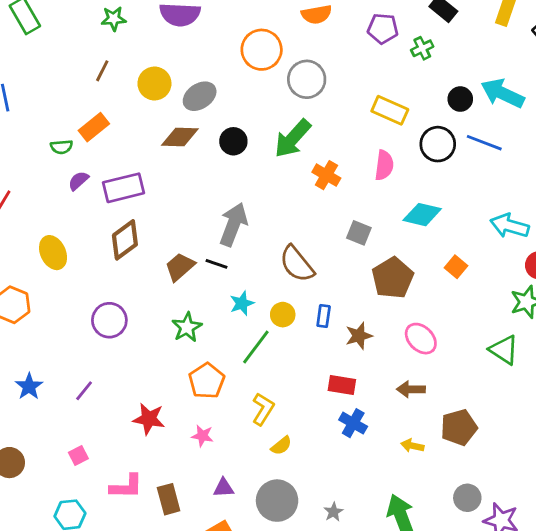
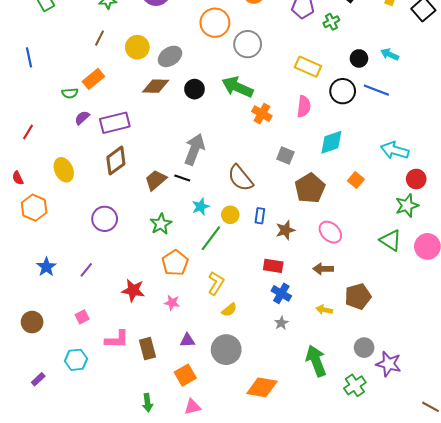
cyan arrow: (503, 93) -> (390, 54), size x0.6
green arrow: (293, 138) -> (237, 87), turned 72
cyan diamond: (422, 215) -> (331, 142), turned -32
gray star: (333, 512) -> (281, 323), moved

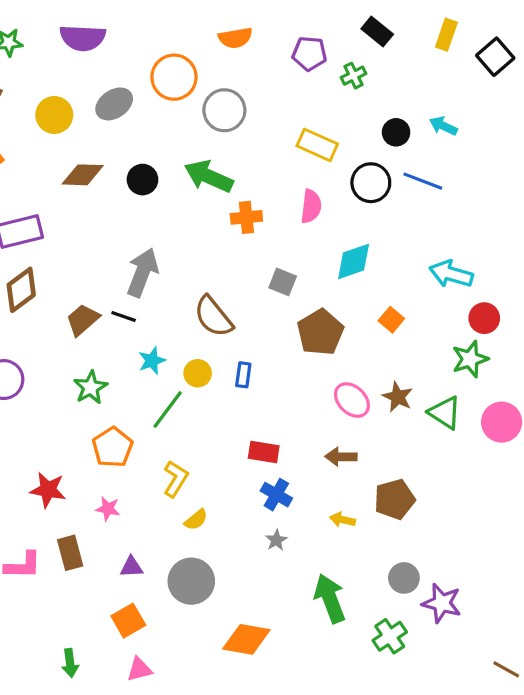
gray ellipse: (170, 56) -> (114, 104), moved
orange cross: (262, 114) -> (246, 217), turned -36
brown star: (285, 230) -> (398, 397), moved, turned -30
brown rectangle: (147, 349) -> (70, 553), moved

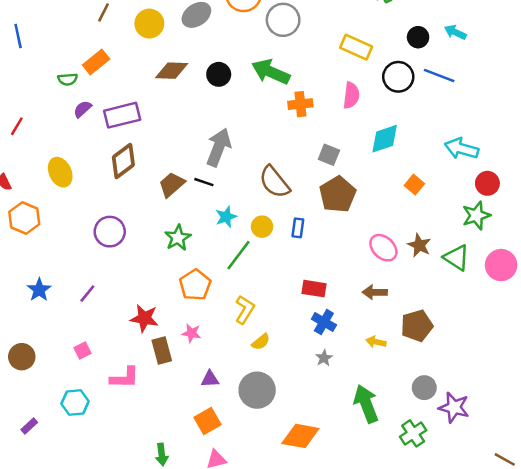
brown pentagon: (320, 332) -> (338, 194), moved
brown rectangle: (70, 553) -> (162, 350), moved

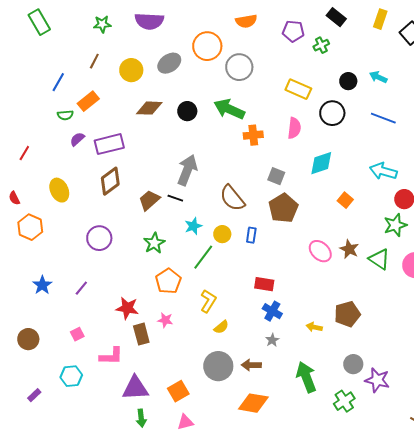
blue line: (18, 36) -> (58, 82), moved, turned 42
blue line: (439, 76) -> (383, 118), moved
brown arrow: (375, 292) -> (251, 365), moved
purple triangle: (210, 379) -> (135, 388), moved, size x1.8

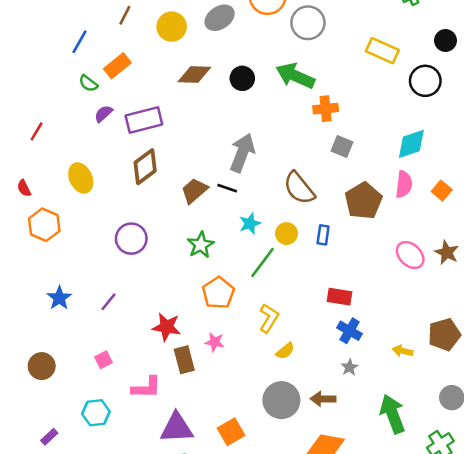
green semicircle: (65, 115) -> (88, 83), turned 42
pink semicircle: (294, 128) -> (404, 184), moved
gray square: (276, 176) -> (342, 146), moved

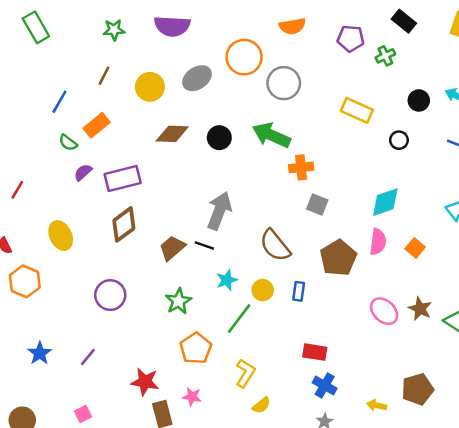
black circle: (425, 81) -> (399, 140), size x0.6

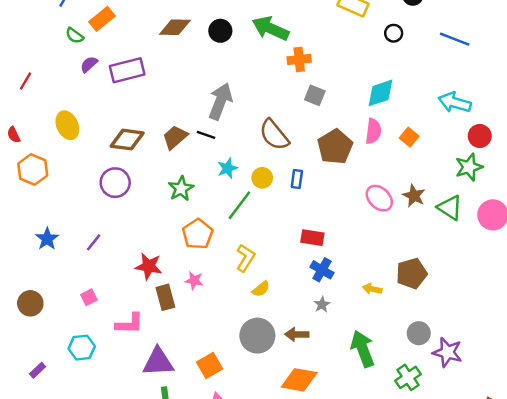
brown diamond: (124, 224) -> (127, 140), moved, turned 44

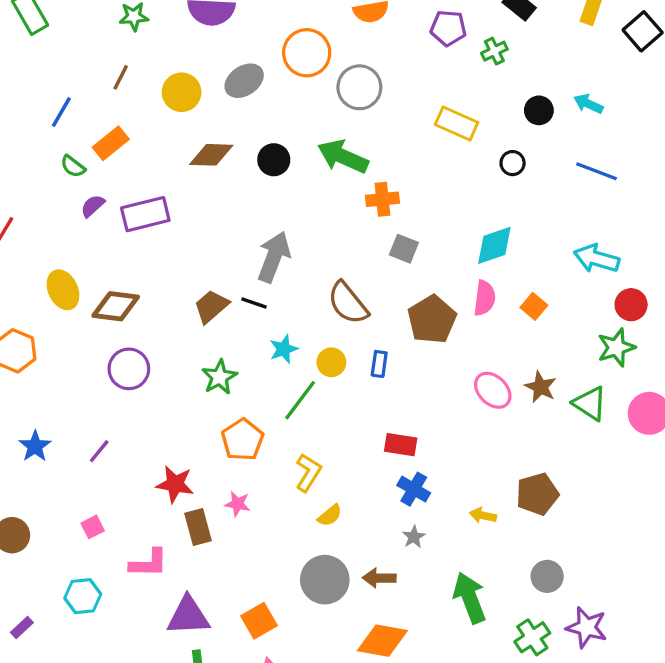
brown diamond: (127, 140) -> (116, 306), moved
purple star: (447, 352) -> (587, 627), moved

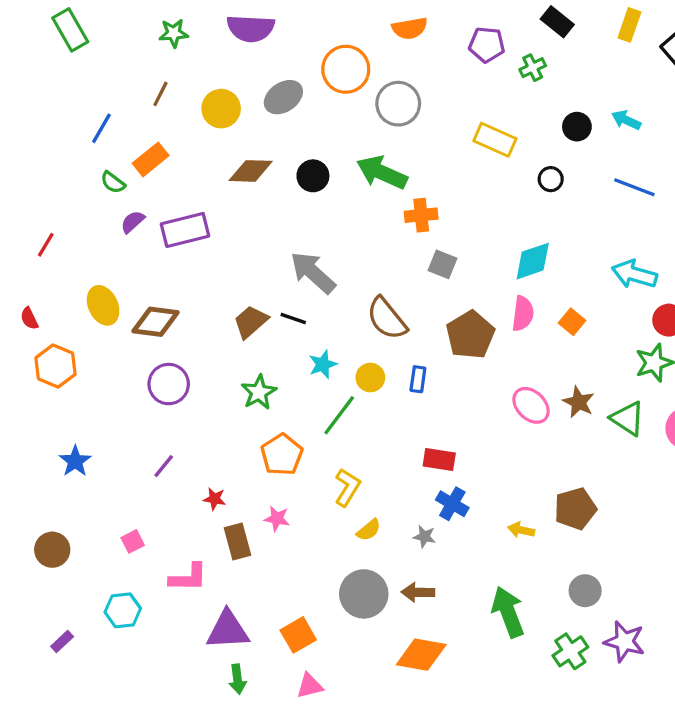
gray arrow: (274, 257) -> (313, 273), turned -69
purple line: (99, 451) -> (164, 466), moved
red star: (175, 484) -> (215, 499), size x0.6
gray star: (414, 537) -> (424, 537), moved, turned -30

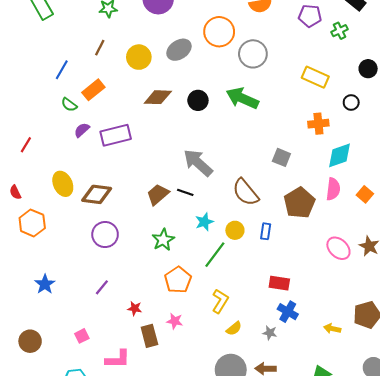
orange cross: (421, 215) -> (318, 124), moved

